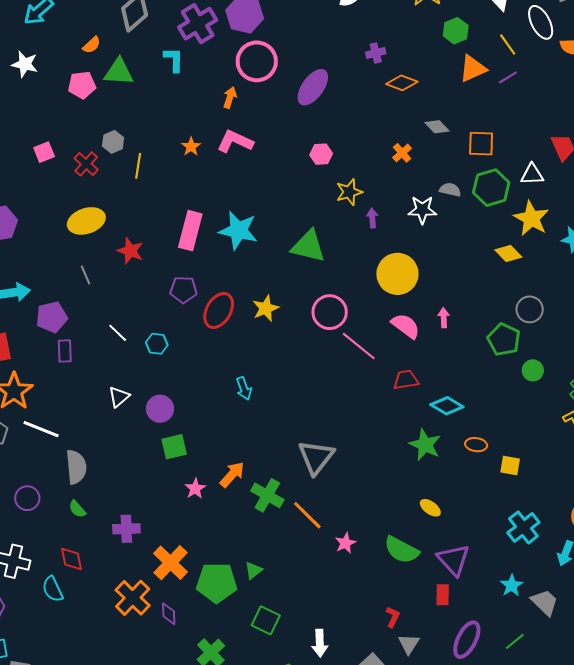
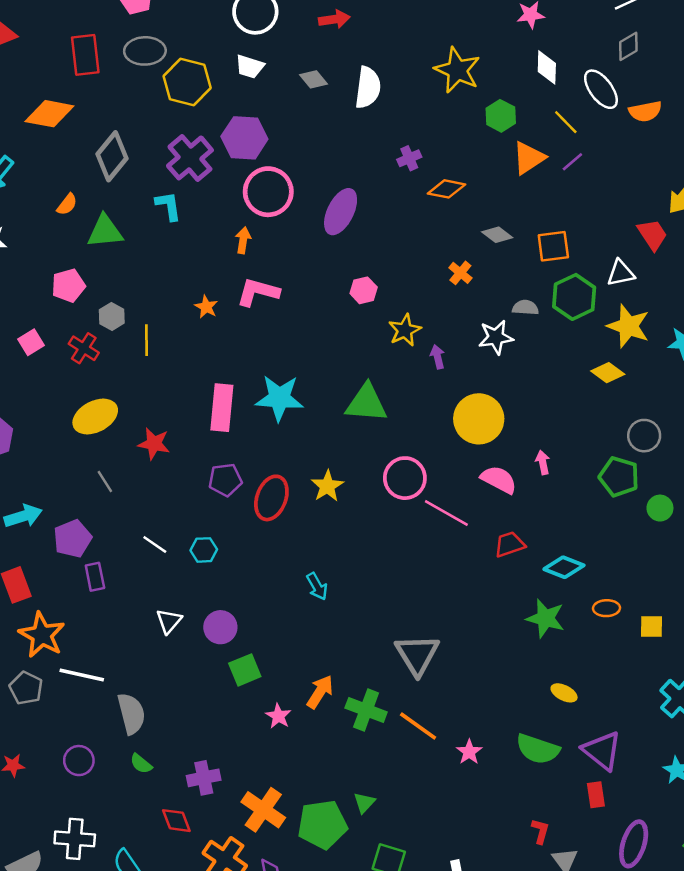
pink pentagon: (82, 85) -> (68, 286), moved
red diamond: (71, 559) -> (176, 821), moved

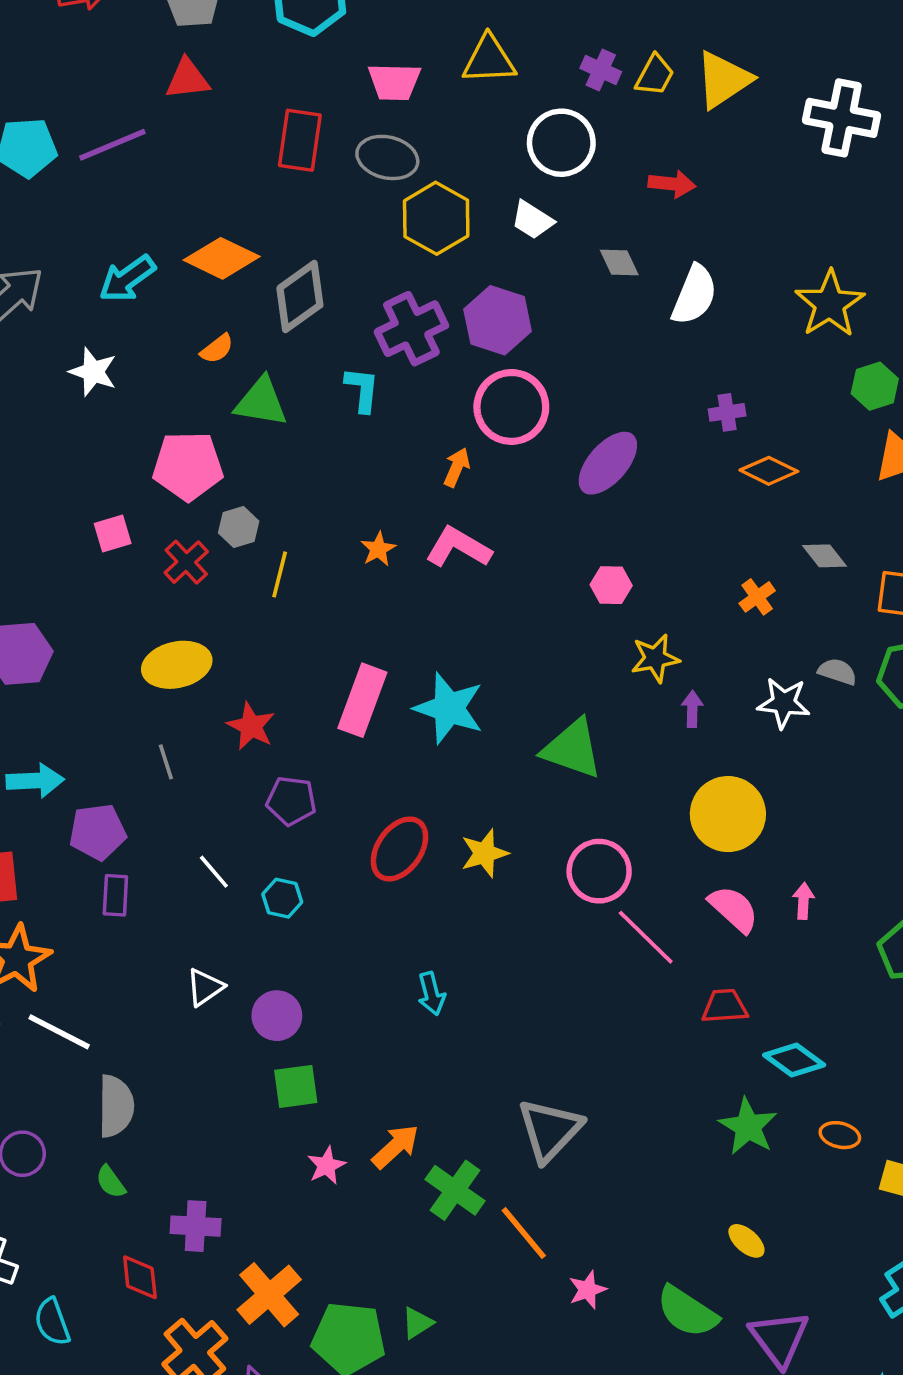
orange diamond: (49, 114) -> (222, 258), moved
pink pentagon: (68, 286) -> (188, 466), size x1.4
purple pentagon: (225, 480) -> (291, 801), moved

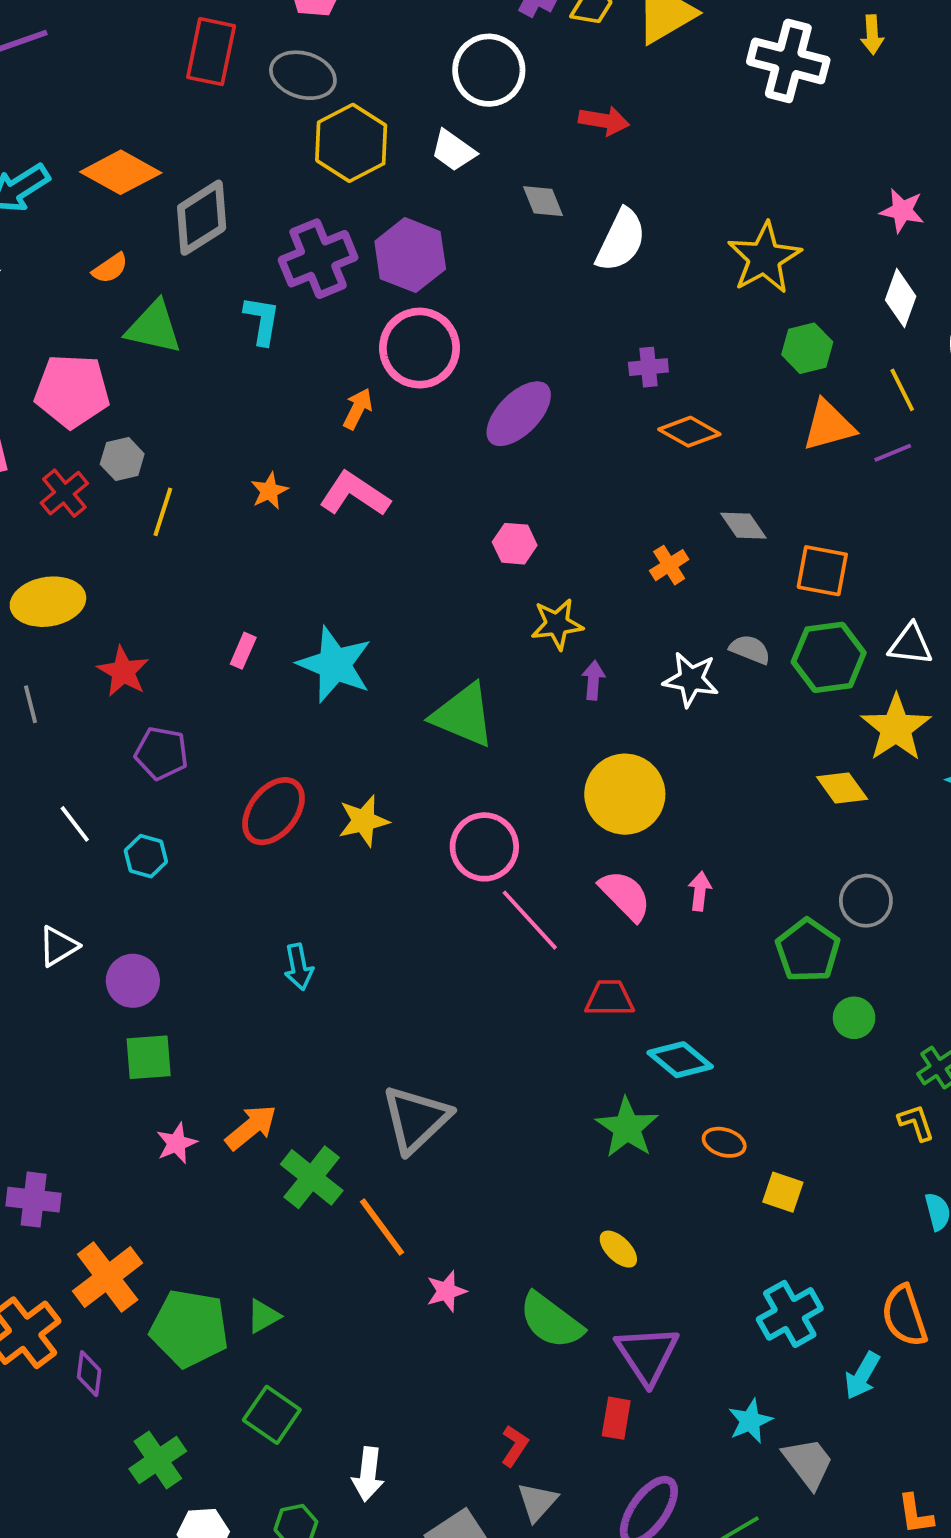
pink rectangle: (362, 700) -> (243, 651), size x0.5

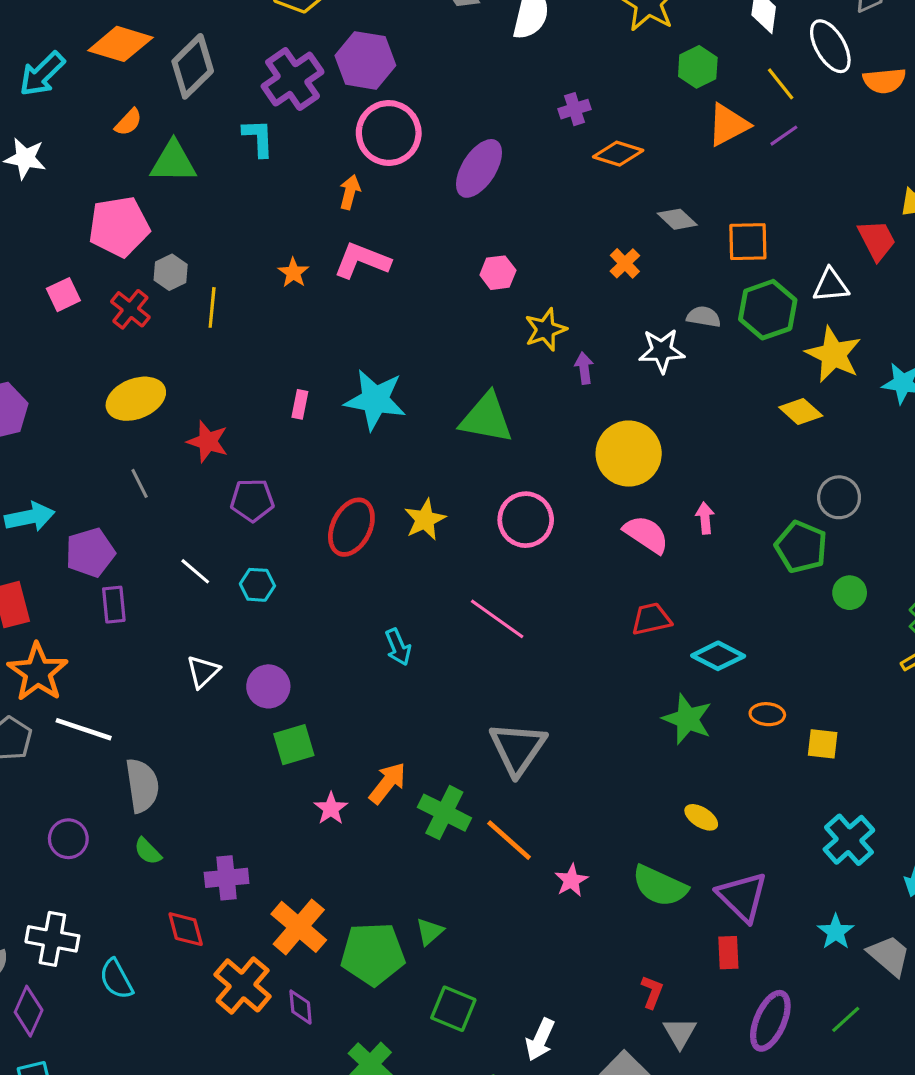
pink line: (530, 920) -> (497, 619), moved
white arrow: (368, 1474) -> (540, 1040), turned 30

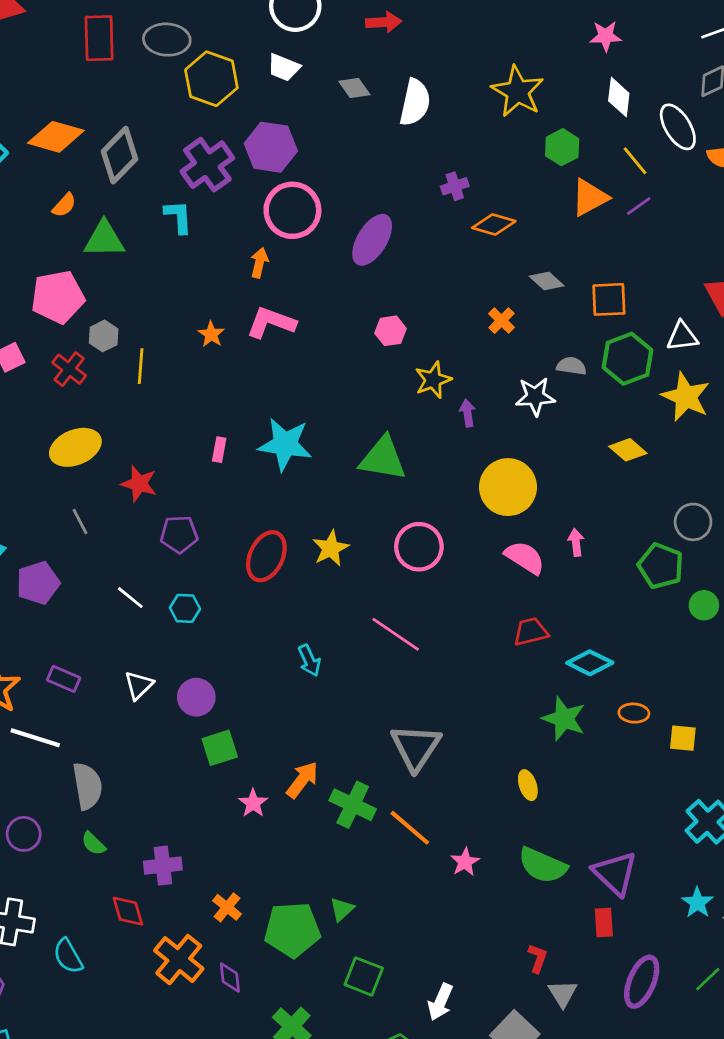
yellow diamond: (801, 412) -> (628, 450), moved
purple rectangle: (114, 605) -> (64, 679), moved, turned -60
yellow ellipse: (701, 817) -> (528, 785), moved, turned 40
orange cross: (299, 927) -> (227, 907), size x0.6

